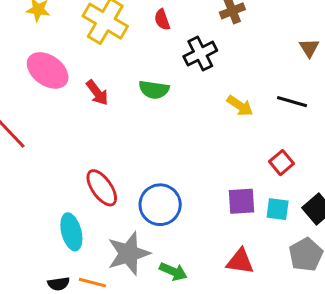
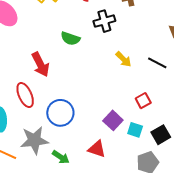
red arrow: (97, 93) -> (40, 64), moved, size x1.4
purple square: (241, 201) -> (113, 120), turned 36
red triangle: (240, 261) -> (97, 149), moved

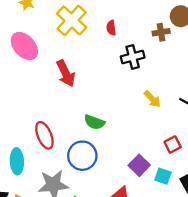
green semicircle: (70, 38) -> (94, 122), moved
red arrow: (40, 64) -> (66, 73), moved

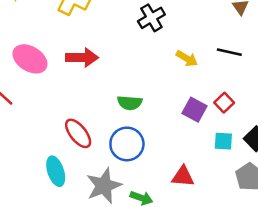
pink ellipse: (24, 46) -> (30, 59), moved
red arrow: (66, 73) -> (82, 58), turned -48
purple square: (139, 165) -> (195, 110), moved

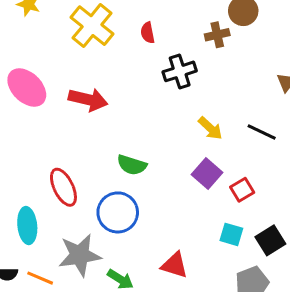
purple square: (195, 110) -> (207, 174), moved

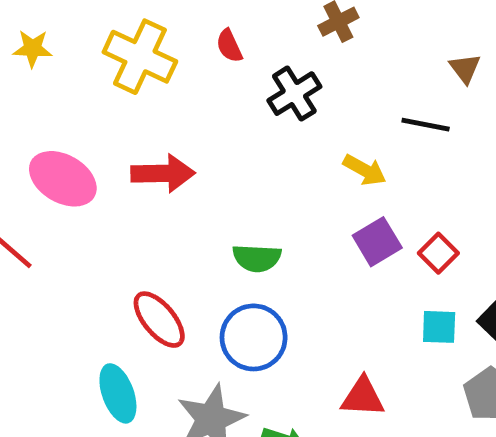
black line: (262, 132) -> (426, 125), moved
purple square: (207, 174) -> (377, 242), turned 32

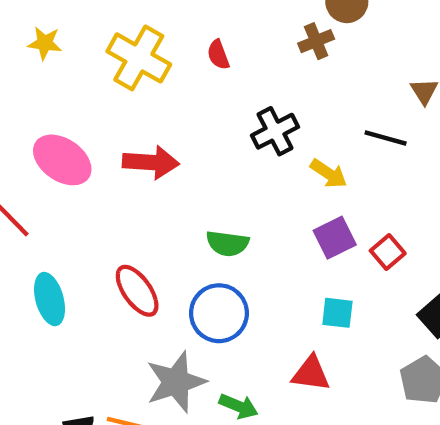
black cross: (294, 94) -> (275, 131), moved
cyan square: (439, 327) -> (337, 313), moved
cyan ellipse: (118, 393) -> (50, 299), moved

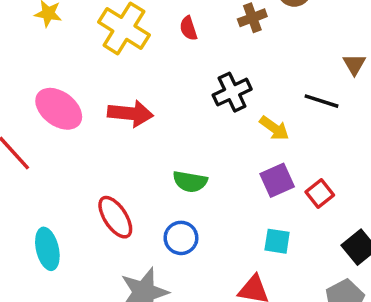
brown cross: (316, 41) -> (252, 18), moved
cyan ellipse: (50, 299) -> (47, 249), moved
blue circle: (219, 313) -> (181, 238), size x0.7

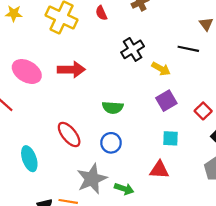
red square: (320, 194) -> (203, 111), moved

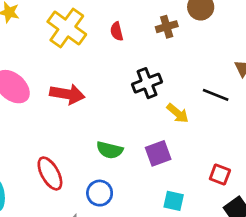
purple square: (166, 101) -> (158, 153), moved
red square: (203, 111) -> (220, 175), turned -35

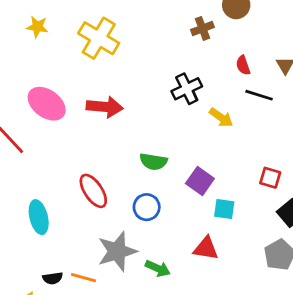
red semicircle: (117, 31) -> (243, 65), moved
purple square: (158, 153) -> (200, 181), moved, turned -30

